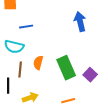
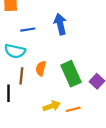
blue arrow: (80, 22) -> (60, 24), moved
yellow arrow: (30, 98) -> (52, 106), moved

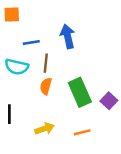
brown line: (21, 76) -> (46, 63), moved
yellow arrow: (52, 106) -> (45, 129), moved

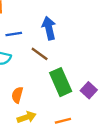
brown line: (46, 63) -> (40, 54), moved, turned -60
orange semicircle: (46, 86) -> (17, 95), moved

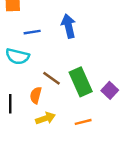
brown line: (40, 54) -> (52, 78), moved

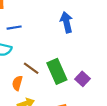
blue arrow: (69, 26) -> (66, 22), moved

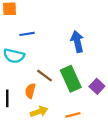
blue arrow: (66, 22) -> (77, 42), moved

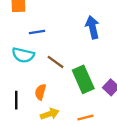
blue arrow: (77, 42) -> (92, 27), moved
brown line: (44, 76) -> (55, 62), moved

